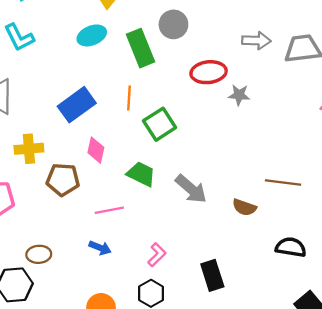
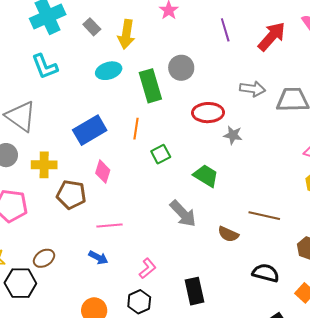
green square: (160, 124) -> (161, 154), size x0.7
green trapezoid: (141, 174) -> (206, 176), moved
brown ellipse: (39, 254) -> (44, 258), turned -35

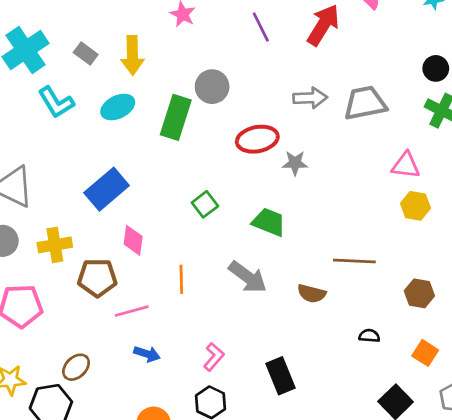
cyan L-shape: (45, 66) -> (56, 102), moved
green rectangle: (150, 86) -> (176, 117), turned 44
orange line: (136, 129) -> (181, 279), moved
pink line: (110, 226) -> (132, 311), moved
black semicircle: (266, 273) -> (369, 336), size x0.6

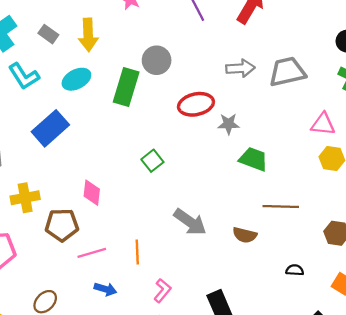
blue rectangle: (107, 189) -> (50, 128), moved
green trapezoid: (269, 222) -> (253, 159), moved
orange line: (181, 279) -> (137, 252), moved

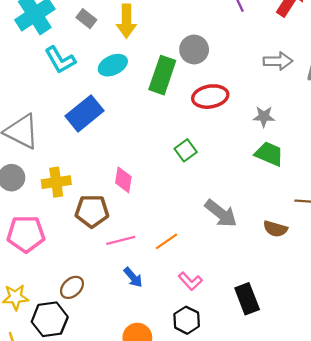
red ellipse: (196, 104) -> (210, 97), moved
green trapezoid: (253, 159) -> (269, 154), moved
orange line: (137, 252) -> (167, 241), turned 55
blue arrow: (105, 289) -> (133, 277), turned 30
pink L-shape: (162, 291) -> (190, 281), turned 95

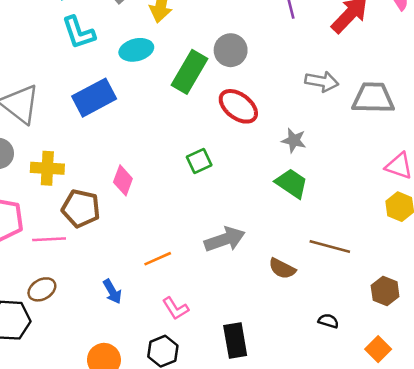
red ellipse: (210, 97) -> (238, 106), turned 36
gray arrow: (221, 213) -> (225, 239), turned -68
pink line: (121, 240) -> (49, 239), moved

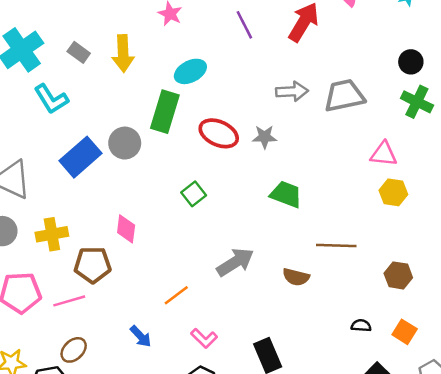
cyan ellipse: (136, 50) -> (190, 71), moved
gray circle: (231, 50) -> (125, 143), moved
gray star: (294, 140) -> (265, 137), moved
black semicircle: (328, 321) -> (361, 326), moved

